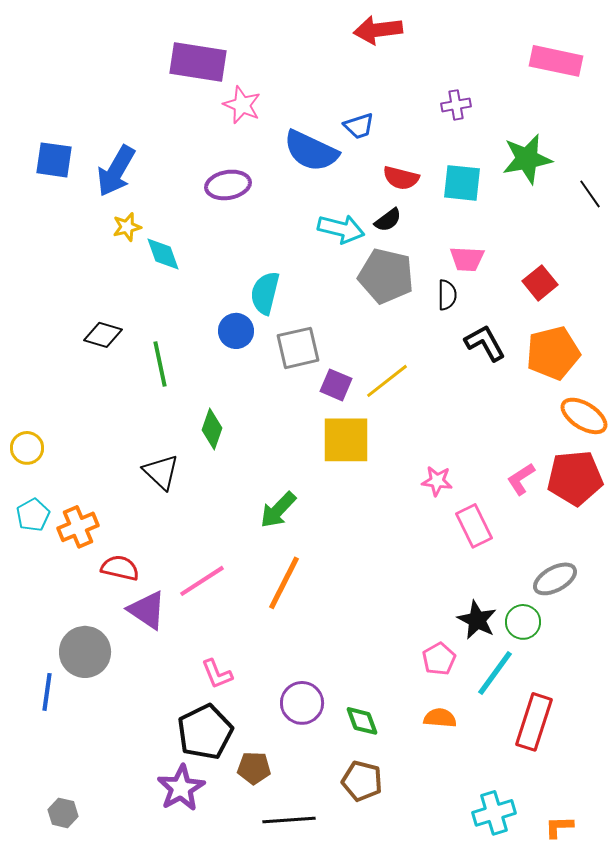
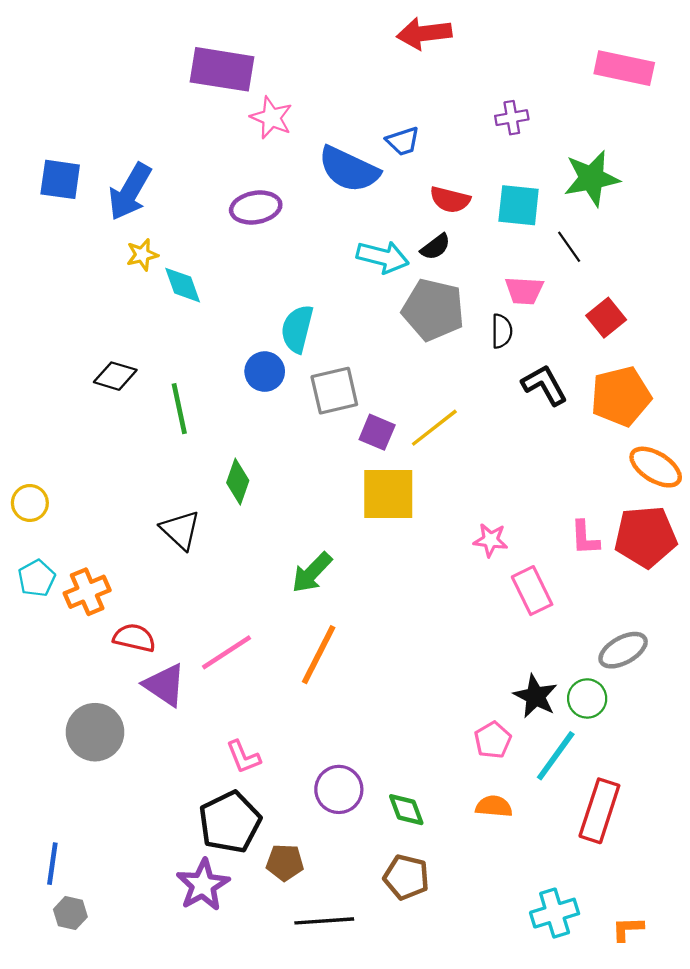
black line: (590, 194) -> (569, 247), moved
pink L-shape: (521, 479) -> (585, 538), turned -60
blue line: (47, 692) -> (52, 864), moved

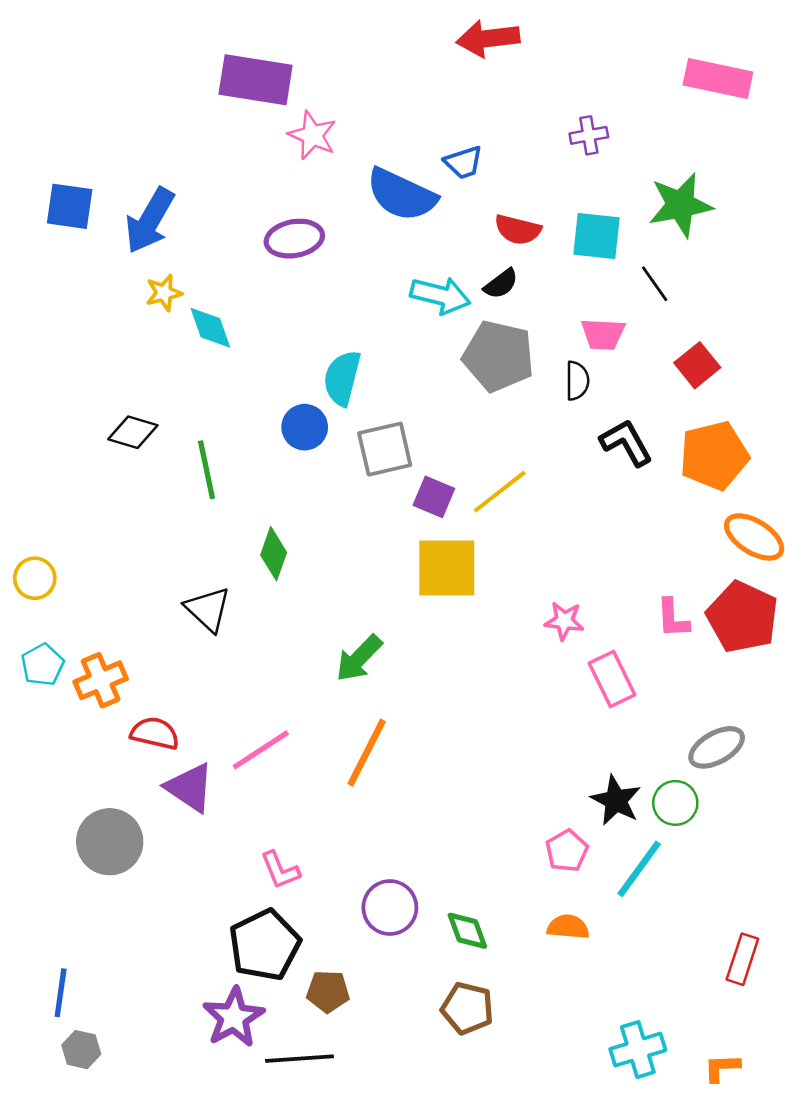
red pentagon: (646, 537) -> (742, 617), turned 30
red rectangle: (599, 811) -> (742, 959), moved, size x0.7
black line: (324, 921) -> (299, 1059), moved

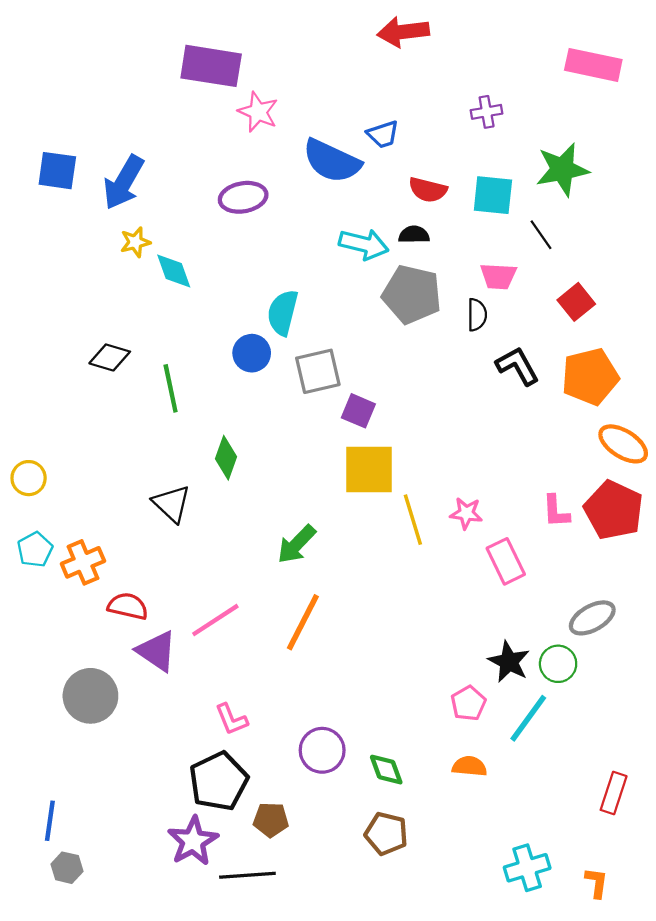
black semicircle: (501, 284) -> (414, 235), turned -144
yellow line: (500, 492) -> (413, 520), moved, turned -69
orange L-shape: (722, 1068) -> (597, 883), turned 100

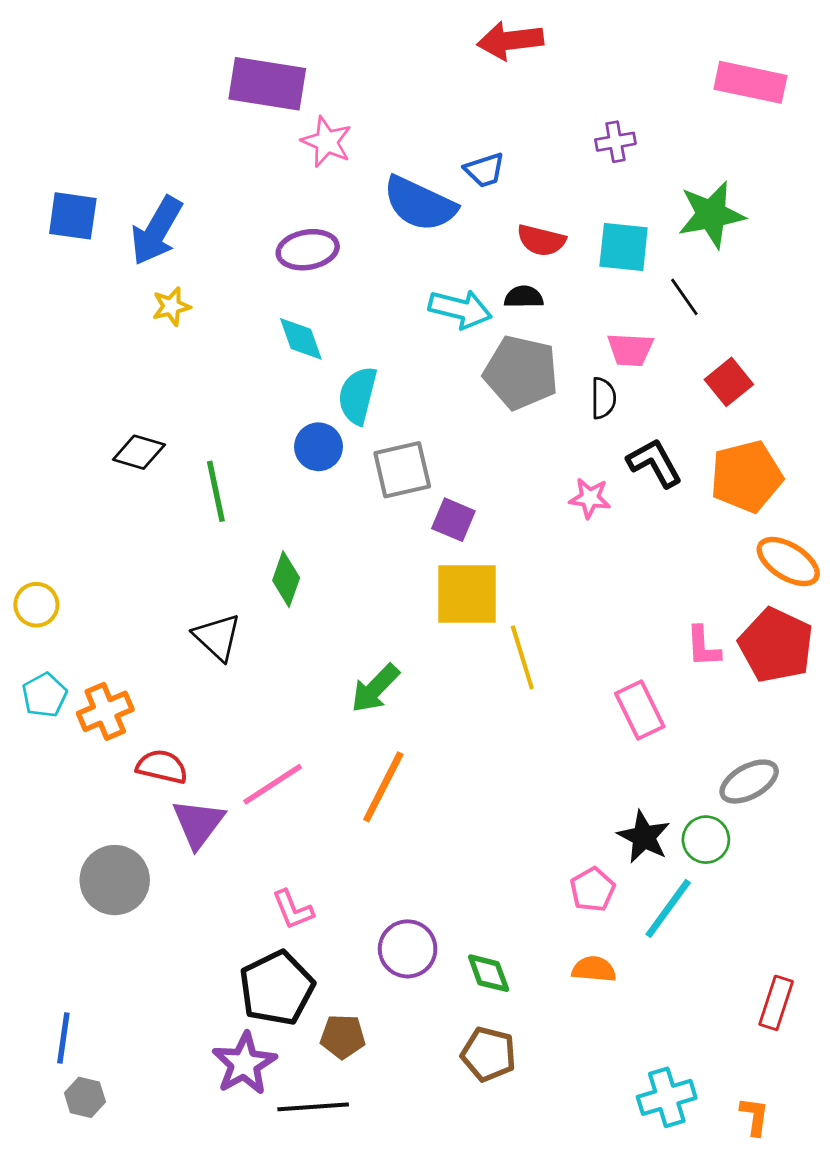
cyan diamond: (174, 271) -> (301, 339), moved
pink star: (466, 513) -> (590, 498), moved
purple triangle: (157, 651) -> (198, 823), turned 33

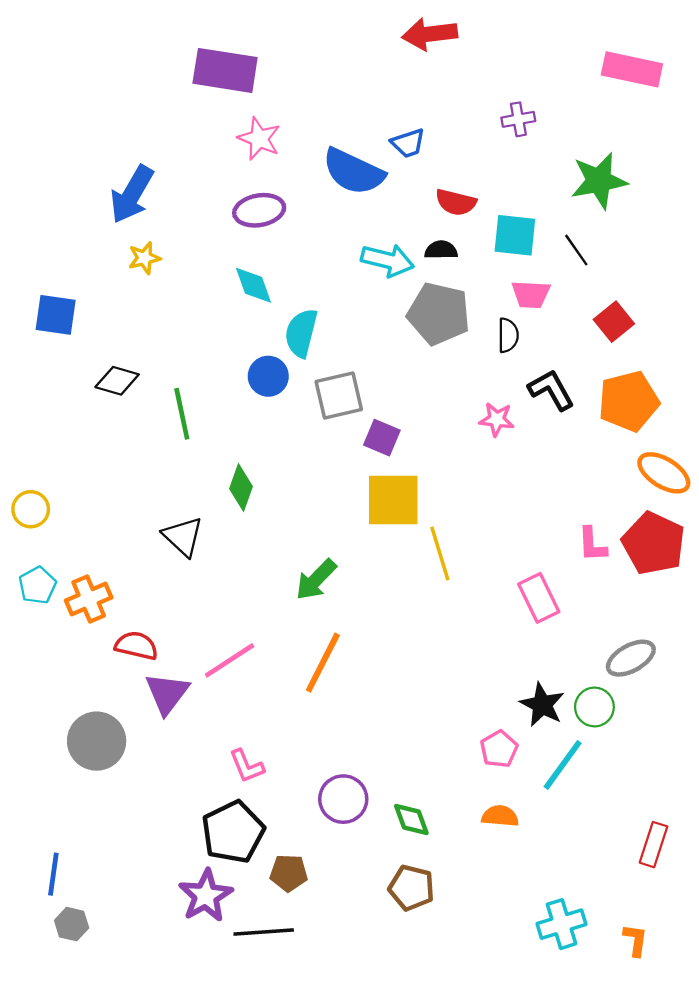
pink star: (327, 142) -> (259, 139), moved
blue square: (73, 216) -> (56, 315), moved
cyan square: (624, 247) -> (515, 235), moved

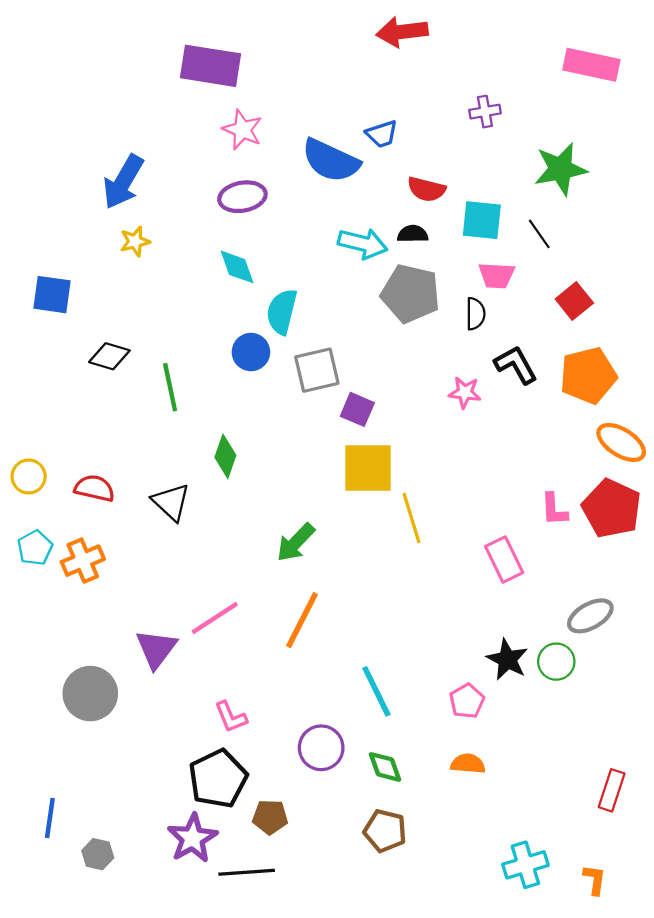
red semicircle: (136, 646) -> (95, 488), moved
cyan line: (563, 765) -> (376, 691), moved, turned -62
gray hexagon: (72, 924) -> (98, 854), moved

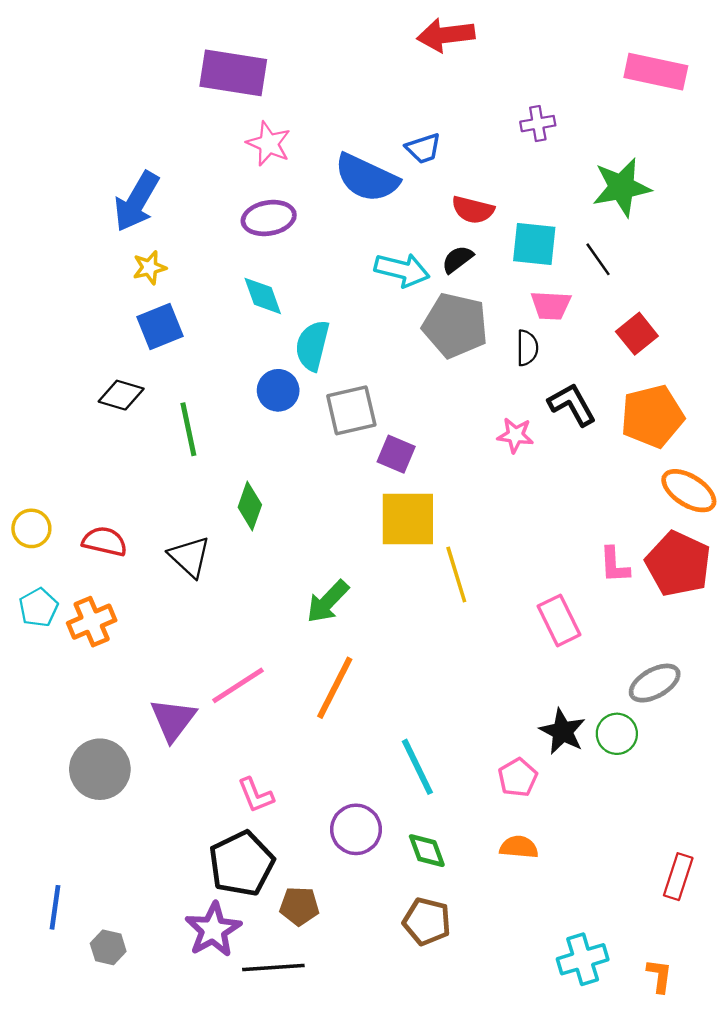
black semicircle: (413, 234) -> (458, 259), turned -36
blue square: (52, 295) -> (160, 327), moved, turned -30

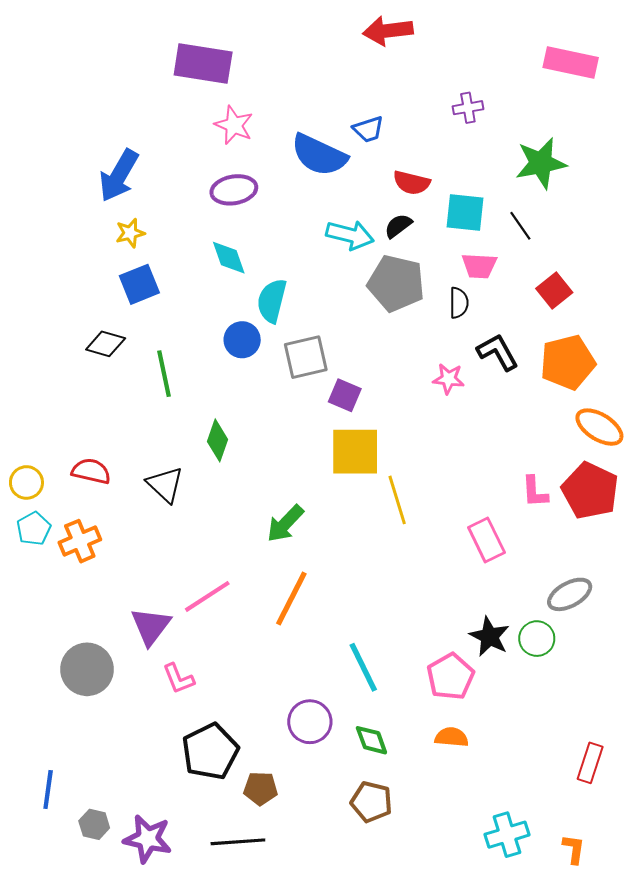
yellow circle: (31, 528) -> (26, 482), moved
pink pentagon: (518, 777) -> (451, 677), size x1.4
pink L-shape: (256, 795) -> (178, 679), moved
purple star: (213, 930) -> (148, 839), moved, turned -30

